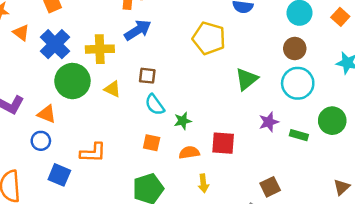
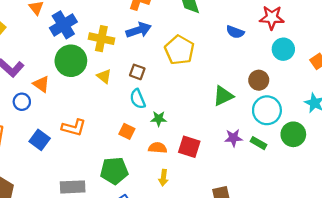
yellow pentagon: (209, 38) -> (179, 50), moved
brown circle: (295, 49) -> (259, 80), moved
green circle: (332, 121) -> (293, 134), moved
green rectangle: (299, 135) -> (258, 143), moved
blue circle: (41, 141) -> (22, 102), moved

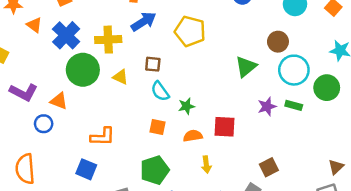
blue square: (40, 140) -> (86, 169), moved

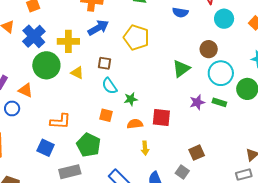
green pentagon: (155, 170) -> (89, 145), moved, turned -30

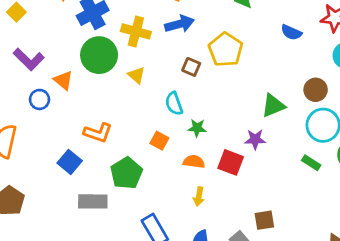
brown square: (104, 63) -> (191, 67), moved
purple star: (197, 102) -> (255, 139), moved

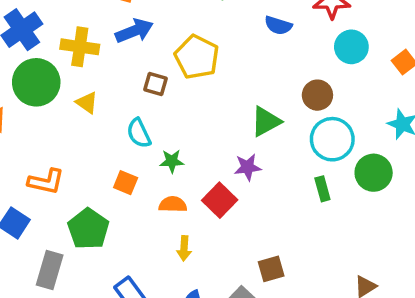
red square: (231, 162) -> (220, 200), turned 30
green rectangle: (311, 163) -> (322, 189), turned 48
gray rectangle: (93, 201) -> (50, 270), turned -68

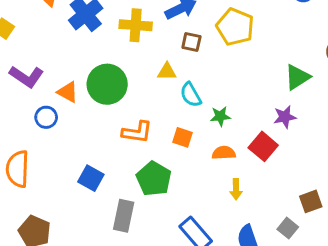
green circle: (36, 82) -> (107, 84), moved
brown square: (155, 84) -> (191, 42), moved
yellow triangle: (87, 103) -> (167, 72), moved, turned -30
orange L-shape: (46, 182) -> (137, 132), moved

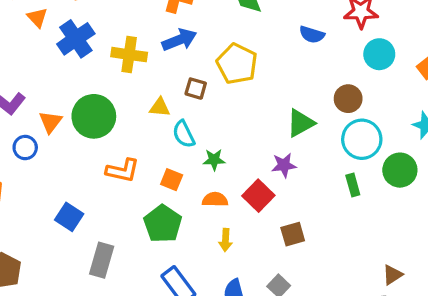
brown square: (191, 42) -> (196, 89), moved
orange triangle: (68, 92) -> (50, 122), turned 35
green pentagon: (154, 179) -> (163, 224), moved
brown square: (311, 201) -> (293, 234), moved

